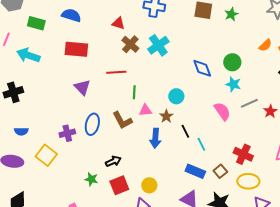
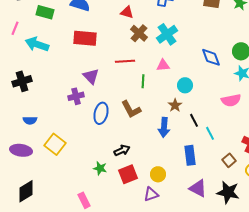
pink triangle: (145, 110) -> (163, 65), moved
pink semicircle: (222, 111) -> (231, 100), turned 114
purple cross: (67, 133) -> (76, 96), moved
blue rectangle: (195, 171) -> (190, 155), moved, turned 60

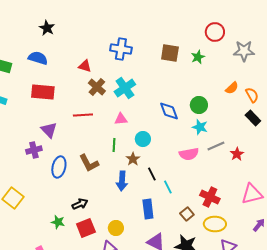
green line: (143, 81) -> (114, 145), moved

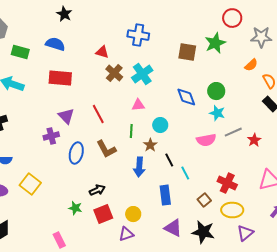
brown square: (170, 53) -> (187, 52), moved
green star: (198, 57) -> (215, 43), size x1.5
orange semicircle: (232, 88) -> (251, 65), moved
red line: (83, 115) -> (98, 114), moved, turned 66

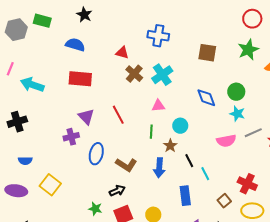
green star: (215, 43) -> (248, 50), moved
green rectangle: (20, 52) -> (42, 21), moved
brown L-shape: (106, 149) -> (126, 165), moved, turned -30

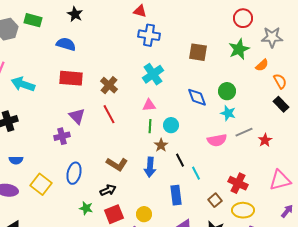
red triangle: (122, 53) -> (140, 11), moved
brown cross: (134, 74) -> (109, 85), moved
green line: (151, 132) -> (150, 126), moved
blue ellipse: (96, 154) -> (74, 173), moved

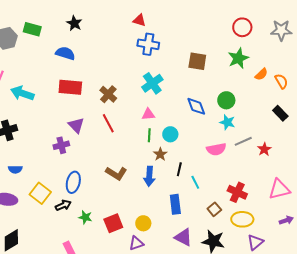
gray star: (272, 37) -> (281, 30), moved
orange semicircle: (280, 81) -> (281, 81), moved
black line: (180, 160) -> (179, 169), turned 40
black arrow: (108, 190) -> (63, 205), moved
purple arrow: (287, 211) -> (286, 220), turned 32

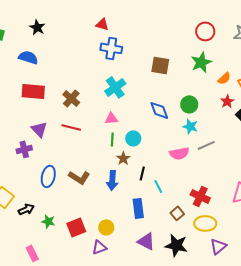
red line: (108, 123) -> (71, 127), turned -48
red star: (264, 149) -> (227, 101), moved
blue ellipse: (73, 182) -> (48, 176), moved

